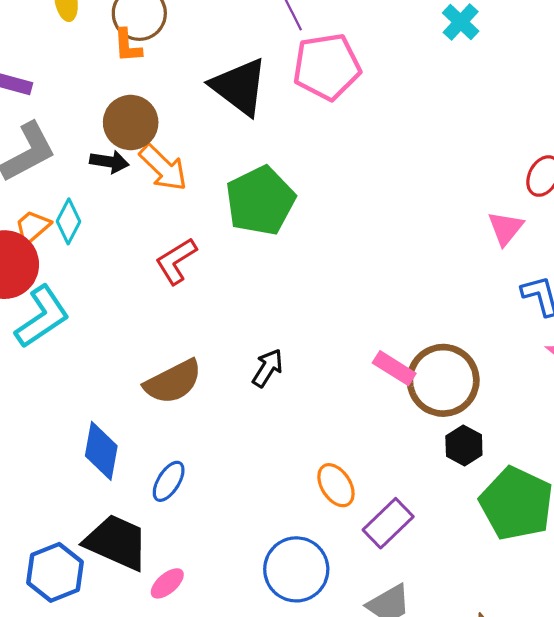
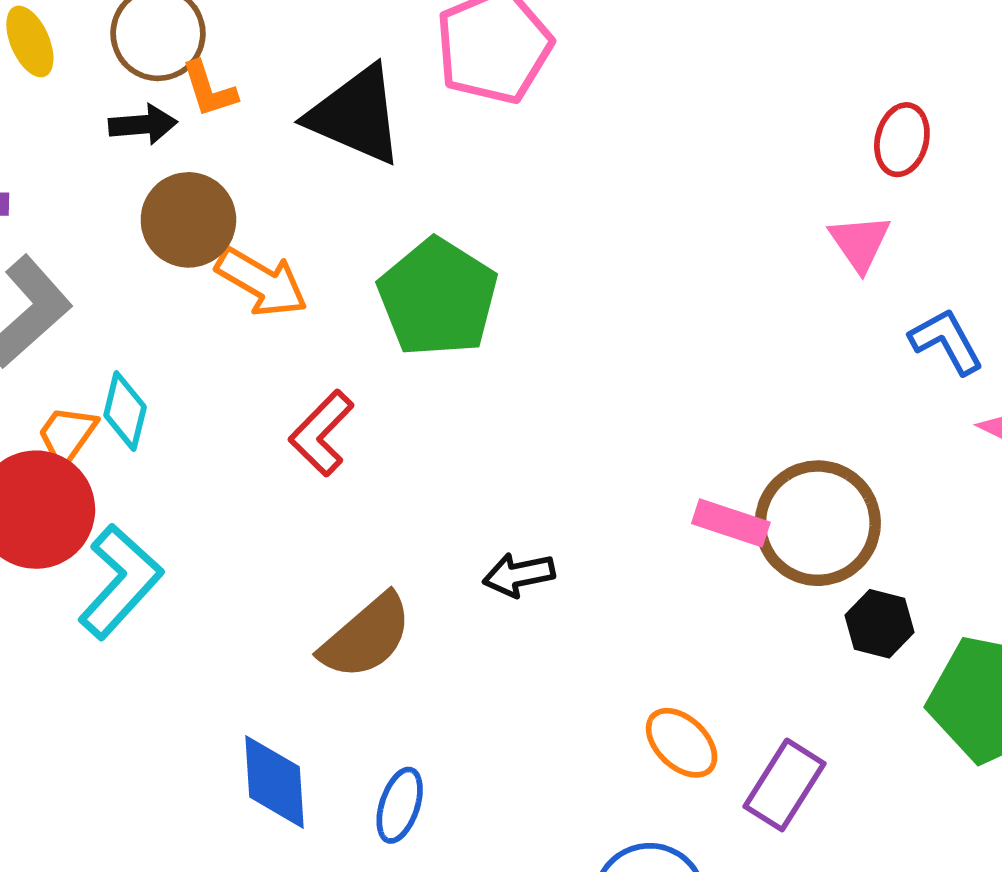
orange L-shape: (128, 46) -> (209, 89), moved
black arrow: (109, 162) -> (143, 125), moved
black arrow: (268, 368) -> (519, 575), turned -120

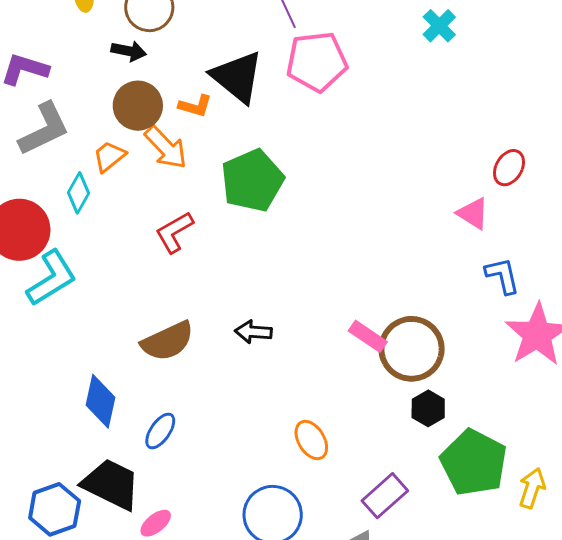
orange L-shape: (209, 89) -> (195, 106), moved, turned -72
pink triangle: (860, 243) -> (473, 213), turned -39
orange trapezoid: (67, 435) -> (109, 156), moved
purple rectangle: (784, 785) -> (385, 496), moved

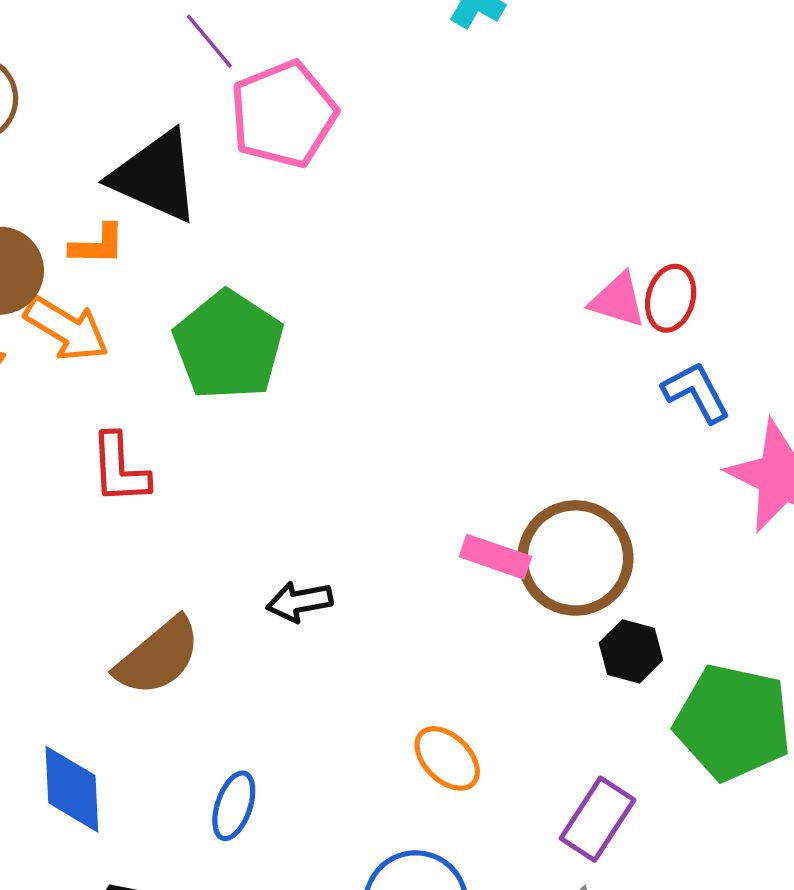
red ellipse: (509, 168) -> (671, 298), moved
red L-shape: (174, 232) -> (120, 469), turned -48
blue ellipse: (160, 431) -> (234, 806), moved

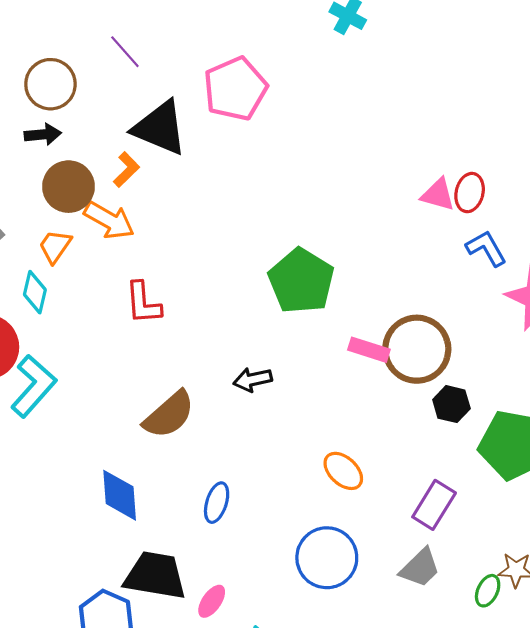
purple line: (209, 41) -> (125, 52), moved
orange L-shape: (97, 245) -> (126, 170), turned -44
green pentagon: (228, 345) -> (301, 281), moved

